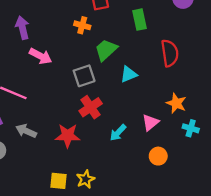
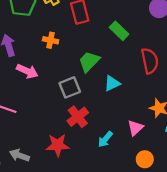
green rectangle: (140, 20) -> (119, 31), turned -30
orange cross: (82, 25) -> (51, 40), moved
gray arrow: (26, 131) -> (19, 155), moved

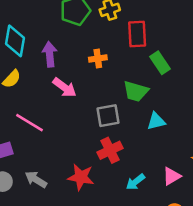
green rectangle: (119, 31) -> (160, 63), moved
orange cross: (51, 40) -> (98, 59), turned -32
green trapezoid: (89, 61) -> (136, 91), turned -130

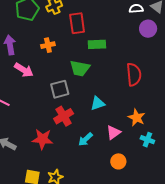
green rectangle: (160, 63) -> (97, 44), turned -54
cyan triangle: (156, 121) -> (98, 103), moved

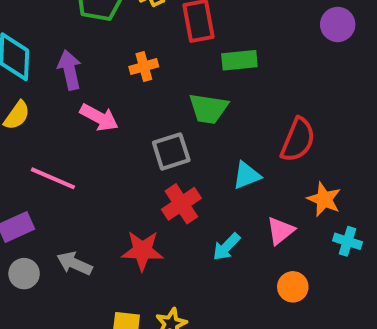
red semicircle: (134, 75) -> (298, 140), moved, turned 30

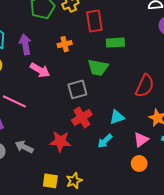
cyan triangle: (247, 175) -> (117, 117), moved
pink triangle: (280, 231) -> (141, 140), moved

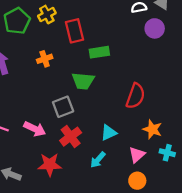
pink arrow: (40, 70) -> (35, 129), moved

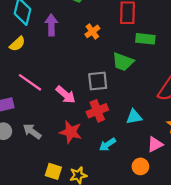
orange cross: (45, 59) -> (92, 31), turned -32
cyan arrow: (98, 160) -> (107, 145), moved
orange circle: (137, 181) -> (140, 166), moved

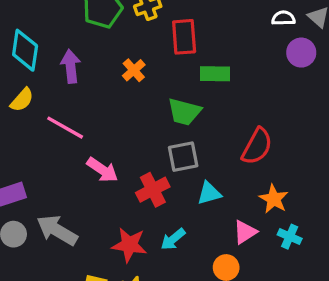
gray square: (98, 81) -> (183, 157), moved
pink line: (30, 82) -> (65, 128), moved
gray arrow: (32, 131) -> (57, 230), size x1.4
red star: (71, 132) -> (129, 245), moved

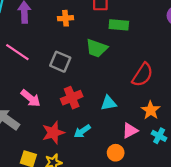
orange cross: (134, 70) -> (66, 18), turned 32
gray square: (183, 157) -> (60, 62), moved, turned 30
pink arrow: (102, 170) -> (31, 98), moved
red star: (129, 245) -> (53, 133), turned -30

